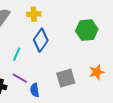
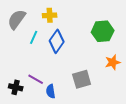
cyan line: (17, 54) -> (34, 37), moved
orange star: (97, 72) -> (113, 62), moved

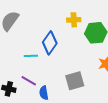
yellow cross: (50, 15) -> (74, 20), moved
cyan line: (34, 37) -> (31, 56), moved, turned 64

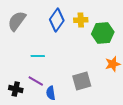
blue diamond: (50, 43) -> (57, 20), moved

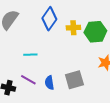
yellow cross: (81, 20) -> (73, 28), moved
blue semicircle: (51, 93) -> (49, 83), moved

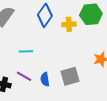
green hexagon: (95, 32) -> (91, 14), moved

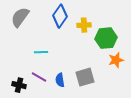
green hexagon: (91, 14) -> (106, 38), moved

